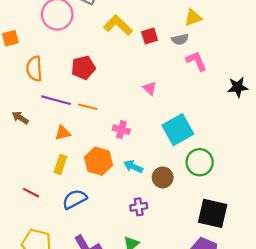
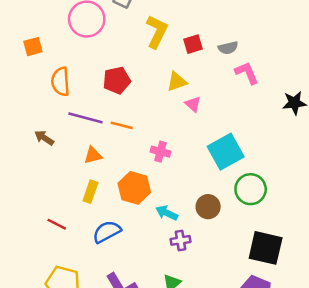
yellow triangle: (193, 18) -> (177, 82), moved
yellow L-shape: (118, 25) -> (157, 32), turned 72
cyan arrow: (133, 167) -> (167, 213), moved

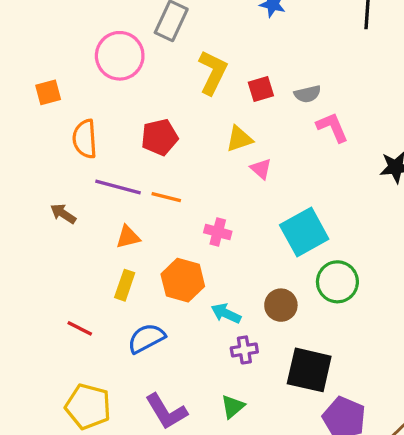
black square: (266, 248) -> (309, 370), moved

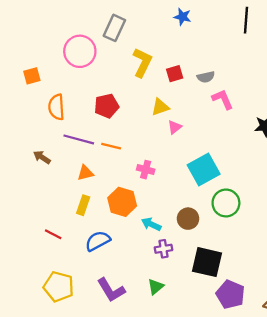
pink triangle: (261, 169) -> (175, 127), turned 40

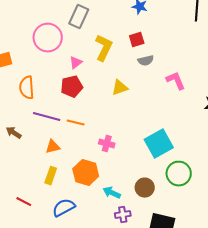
red square: (175, 74) -> (137, 40), moved
gray semicircle: (206, 77) -> (146, 61), moved
pink triangle: (175, 127) -> (76, 63), moved

